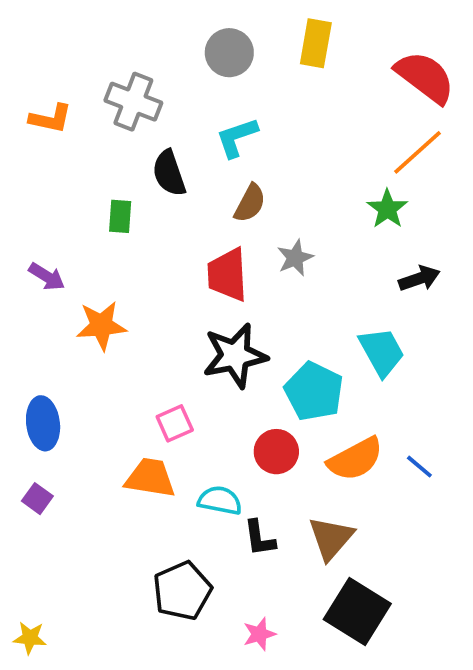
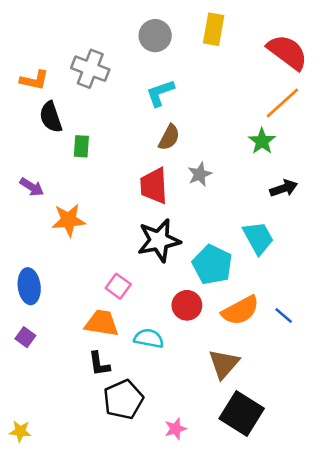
black semicircle: (169, 173) -> (51, 117), moved
pink square: (175, 423) -> (118, 286), turned -30
black L-shape: (259, 538) -> (99, 364), moved

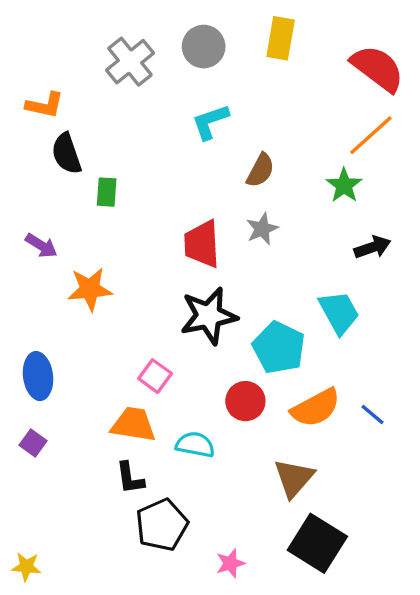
gray cross: (90, 69) -> (130, 62), moved, turned 30
brown semicircle: (169, 137) -> (260, 170), moved

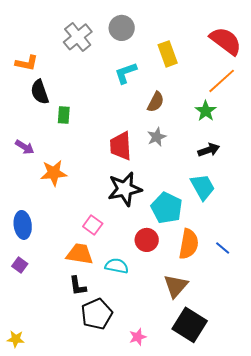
yellow rectangle: (281, 38) -> (168, 54), moved, turned -30
black arrow: (373, 247) -> (209, 150), moved
orange semicircle: (316, 408) -> (189, 244), turned -52

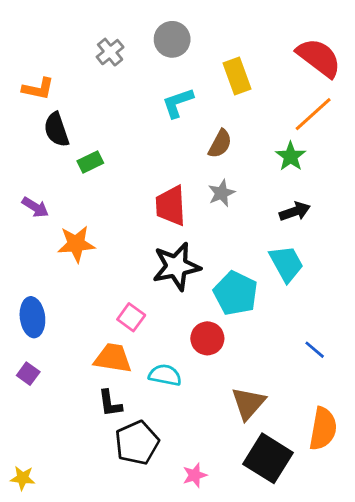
gray cross: (78, 37) -> (110, 52), size x0.7
green rectangle: (64, 115) -> (90, 162), turned 60
orange semicircle: (189, 244) -> (323, 429), moved

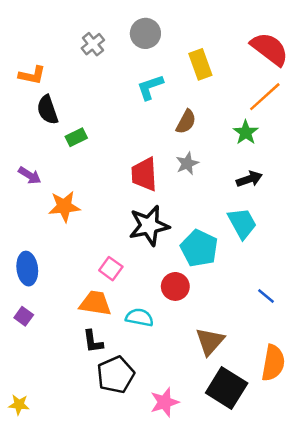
pink star: (195, 475) -> (165, 402), size x1.4

